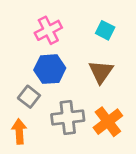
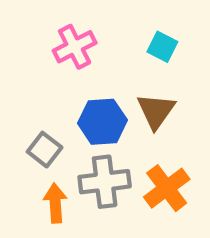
blue hexagon: (50, 69) -> (102, 122), moved
orange arrow: (19, 131) -> (55, 203), moved

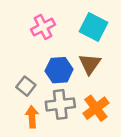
cyan square: (162, 47) -> (93, 27), size x1.6

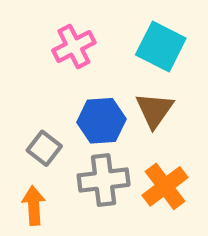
orange arrow: (32, 117) -> (34, 205), moved

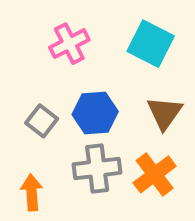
brown triangle: (154, 110) -> (165, 113), moved
gray square: (44, 148) -> (42, 121), moved

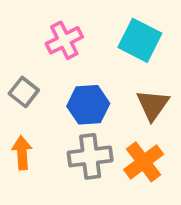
gray square: (42, 121) -> (24, 92), moved
orange arrow: (32, 192) -> (22, 153), moved

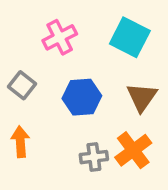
gray cross: (90, 156) -> (94, 157), moved, size x0.7

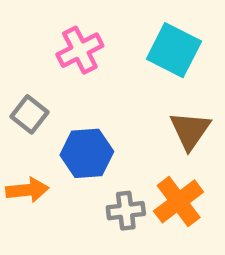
blue hexagon: (82, 97) -> (87, 153), moved
orange arrow: (20, 142) -> (27, 190), turned 88

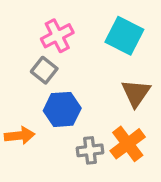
gray square: (30, 114) -> (44, 70), moved

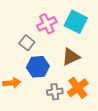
pink cross: (57, 36) -> (47, 24), moved
brown triangle: (136, 93) -> (71, 57), moved, turned 30

